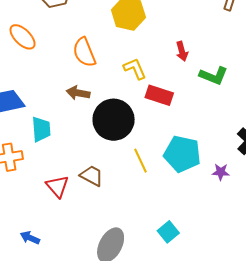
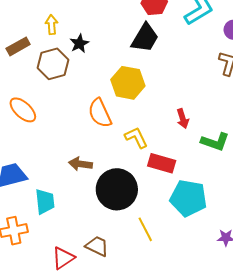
orange semicircle: (84, 52) -> (100, 113), moved
cyan pentagon: (182, 154) -> (188, 198), moved
red triangle: (57, 186) -> (63, 258), turned 40

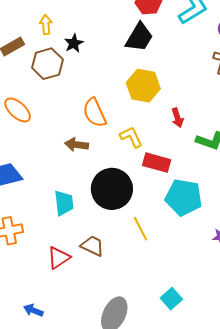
yellow hexagon: (128, 83) -> (143, 86), moved
brown arrow: (80, 164) -> (77, 145), moved
cyan trapezoid: (45, 202) -> (64, 203), moved

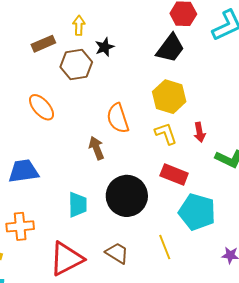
yellow L-shape: (131, 137) -> (166, 134), moved
brown arrow: (77, 145) -> (96, 148), turned 55
yellow line: (141, 229) -> (165, 247), moved
brown trapezoid: (92, 246) -> (117, 253), moved
red triangle: (59, 258) -> (66, 259), size x1.5

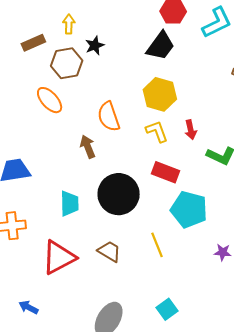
orange ellipse: (42, 107) -> (50, 100), moved

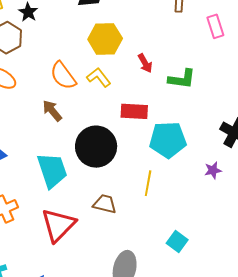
yellow L-shape: (157, 131) -> (99, 77), moved
cyan trapezoid: (69, 203) -> (52, 170), size x1.4
yellow line: (157, 245) -> (148, 183), turned 50

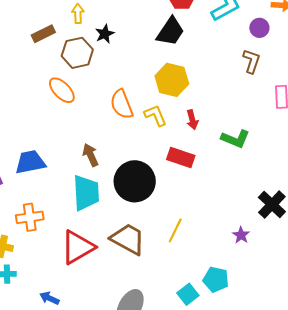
red arrow: (145, 63) -> (192, 120), moved
brown arrow: (52, 111) -> (90, 155), moved
cyan pentagon: (168, 140) -> (216, 279), moved, size x0.7
purple star: (213, 170) -> (241, 235), turned 30
brown trapezoid: (105, 204) -> (128, 239), size x1.5

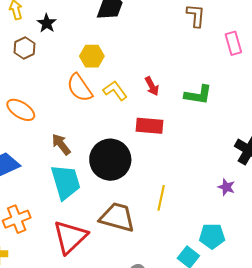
brown hexagon: (77, 53) -> (24, 48), size x0.7
yellow hexagon: (172, 80) -> (92, 56), moved, size x0.7
orange ellipse: (62, 90) -> (21, 110), moved

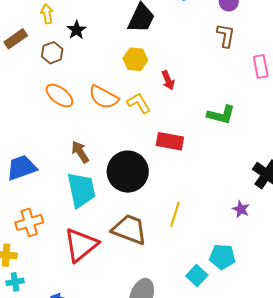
yellow hexagon: (92, 56) -> (135, 59), moved
red arrow: (152, 86) -> (168, 80), moved
orange semicircle: (80, 88) -> (104, 97), turned -32
orange ellipse: (21, 110) -> (59, 96), moved

